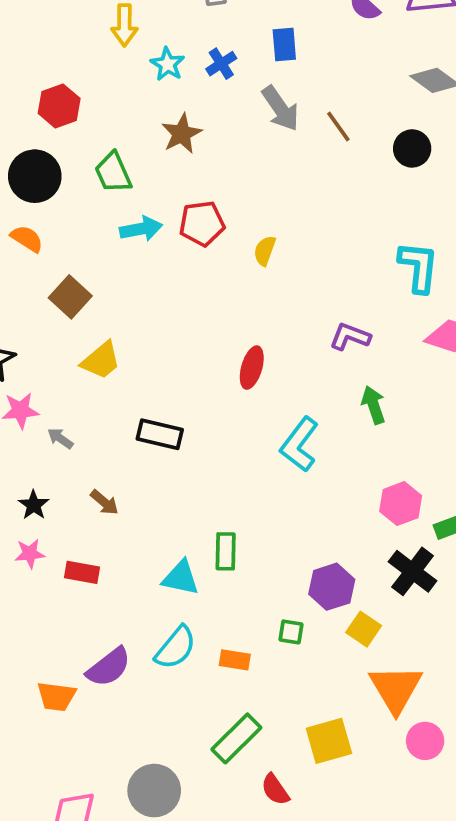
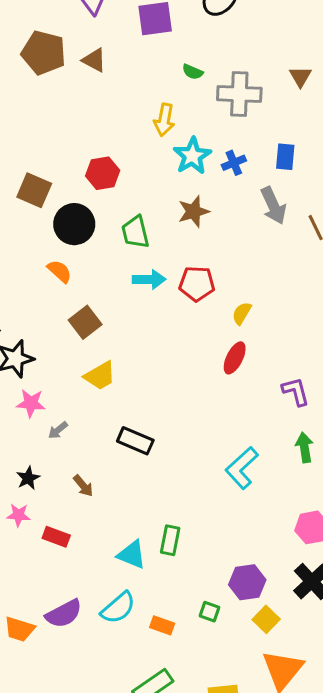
cyan star: (168, 64) -> (192, 156), size x1.4
purple L-shape: (350, 337) -> (296, 391), turned 44
red ellipse: (252, 368) -> (235, 358), moved
gray arrow: (60, 438) -> (58, 430), turned -84

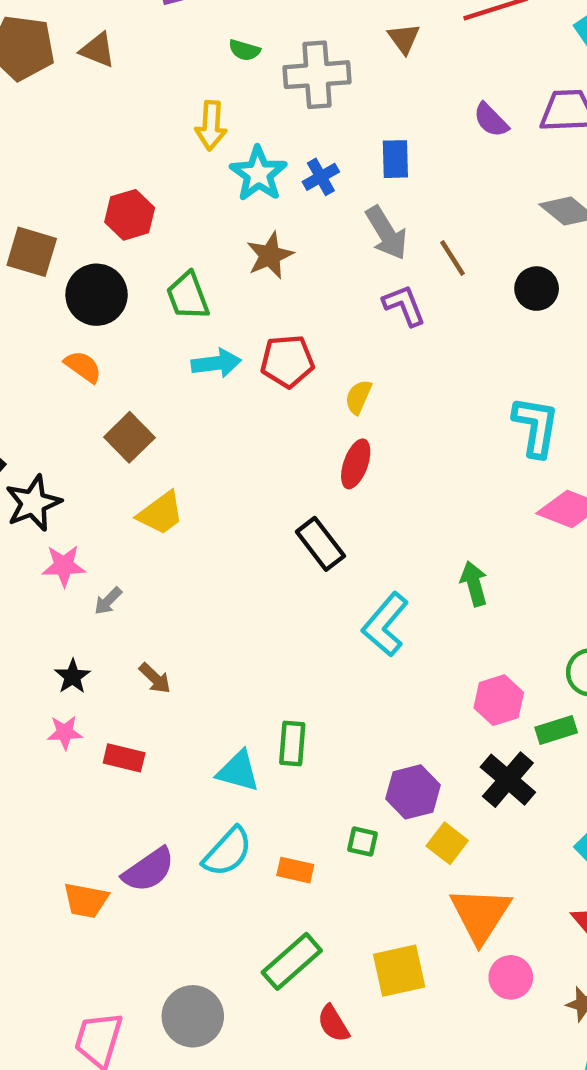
purple L-shape: (296, 391) -> (404, 305), moved
black rectangle: (135, 441) -> (320, 544), moved, turned 36

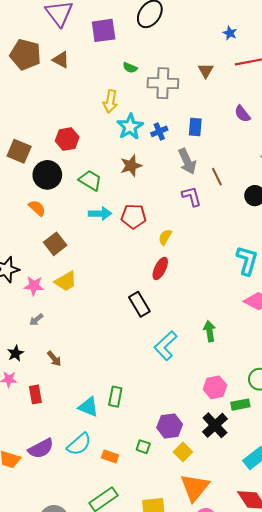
green trapezoid: (188, 296) -> (90, 180), turned 135
pink star: (64, 566) -> (34, 286), moved
red rectangle: (124, 758) -> (35, 394), turned 60

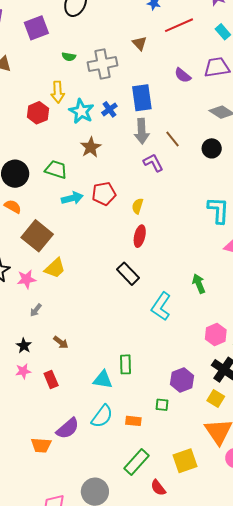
blue rectangle: (195, 127) -> (142, 98), size x1.5
red hexagon: (67, 139) -> (38, 113), moved
gray arrow: (187, 161) -> (142, 131), turned 35
brown square: (55, 244) -> (37, 236), size x1.4
yellow square: (183, 452) -> (216, 398), moved

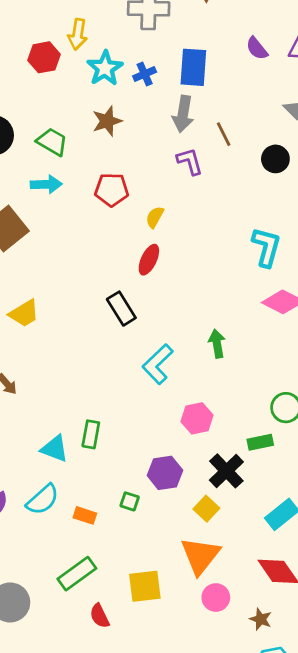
cyan arrow: (72, 198) -> (46, 184), moved
yellow trapezoid: (55, 268) -> (24, 313), moved
pink hexagon: (216, 335) -> (197, 418), moved

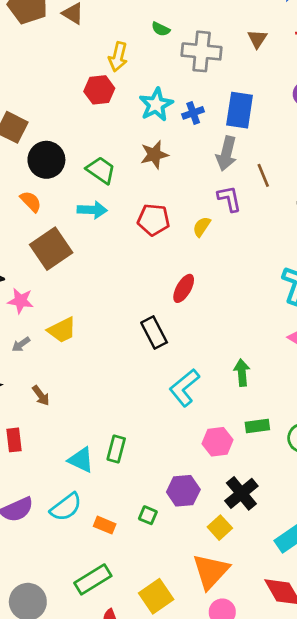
yellow arrow: (78, 34) -> (118, 57), moved
yellow semicircle: (155, 217) -> (202, 227), moved
green rectangle: (260, 442) -> (257, 426), moved
yellow square: (145, 586) -> (156, 596), turned -32

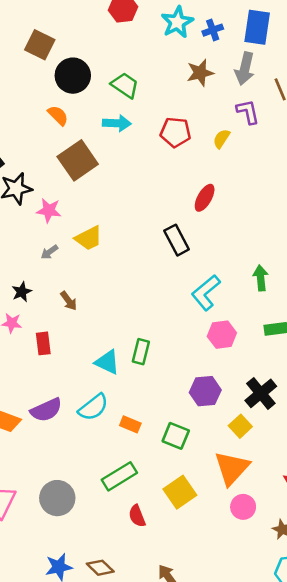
brown star: (154, 155) -> (200, 73), moved
pink hexagon: (218, 442) -> (222, 335), moved
green square: (148, 515) -> (176, 436), moved, size x1.5

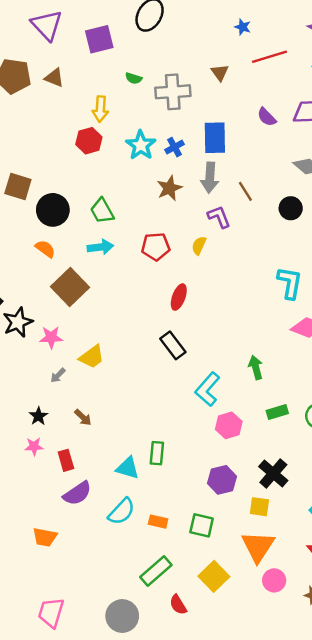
green trapezoid: (125, 85) -> (102, 211), turned -144
red ellipse: (205, 198) -> (179, 297), moved
purple semicircle: (46, 410) -> (77, 493), moved
yellow square: (240, 426) -> (259, 507), turned -30
gray circle: (57, 498) -> (122, 616), moved

